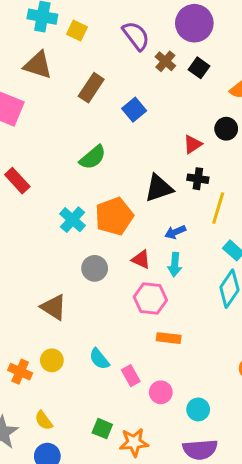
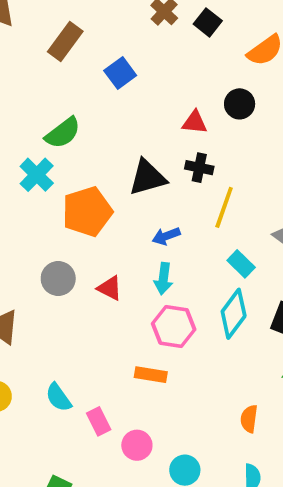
red triangle: (193, 144) -> (195, 122), turned 36
cyan cross: (73, 220) -> (37, 175), moved
red triangle: (141, 259) -> (110, 288), moved
pink hexagon: (150, 298) -> (174, 327), moved

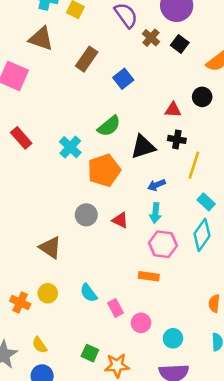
green semicircle: (63, 133) -> (109, 126), moved

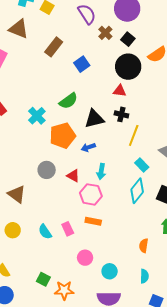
black circle: (202, 97) -> (128, 67), moved, size x1.6
blue arrow: (156, 185) -> (88, 147), moved
pink hexagon: (163, 244) -> (91, 194), moved
pink rectangle: (115, 308) -> (68, 229), moved

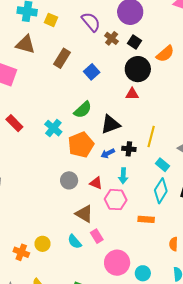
black cross: (121, 114) -> (129, 149), moved
brown triangle: (17, 194) -> (84, 214), moved
orange rectangle: (93, 221) -> (146, 219), moved
pink circle: (85, 258) -> (117, 263), size x1.6

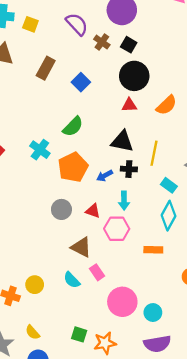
orange semicircle: (165, 54) -> (166, 105), moved
black triangle: (110, 124) -> (122, 141), moved, turned 35

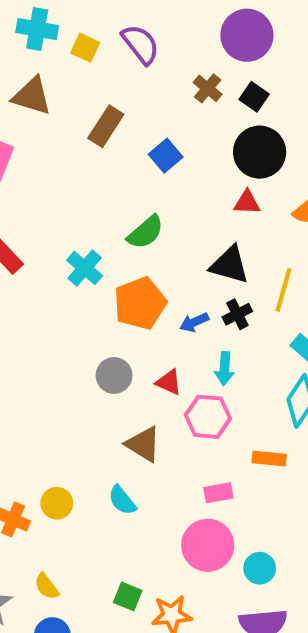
purple semicircle: (77, 24) -> (140, 44), moved
black cross: (129, 169) -> (237, 314), turned -35
pink rectangle: (97, 272) -> (218, 493), moved, turned -70

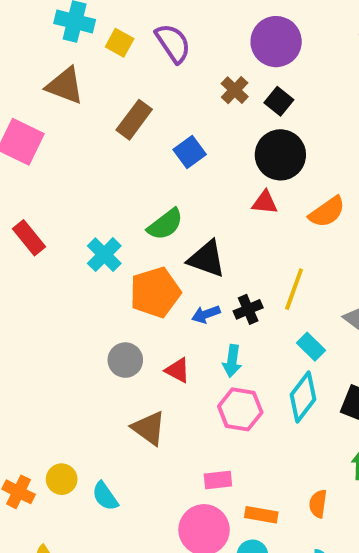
black triangle: (230, 265) -> (207, 259), moved
pink hexagon: (208, 417) -> (240, 409), moved
orange rectangle: (269, 459) -> (261, 515), moved
cyan semicircle: (122, 500) -> (105, 496), moved

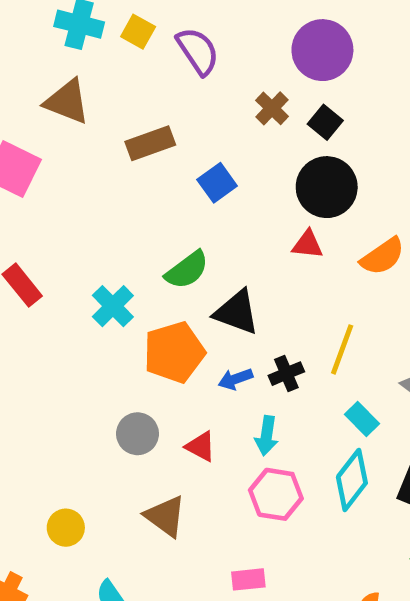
yellow square: (120, 43) -> (138, 32), moved
brown rectangle: (134, 120) -> (150, 143), turned 33
yellow circle: (62, 479) -> (66, 528), moved

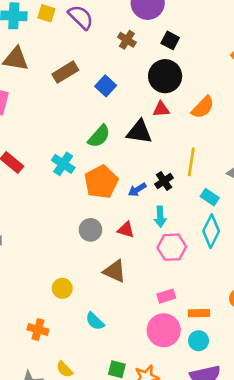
black square: (325, 122) -> (170, 40), moved
black triangle: (237, 312) -> (139, 132), moved

